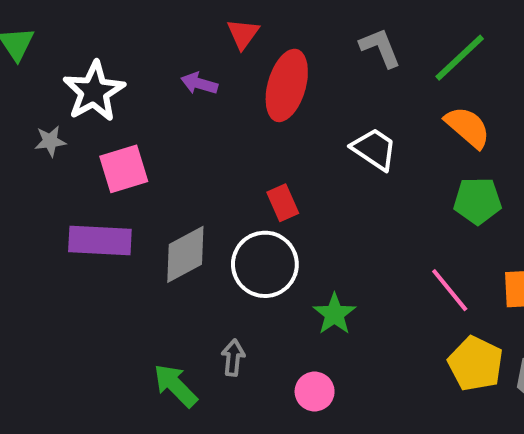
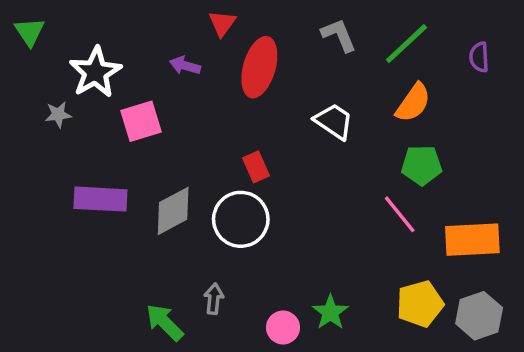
orange semicircle: (468, 127) -> (413, 103), turned 84
pink square: (124, 169) -> (141, 121), moved
pink line: (450, 290) -> (400, 214), moved
green star: (334, 314) -> (330, 312), moved
yellow pentagon: (476, 364) -> (420, 304), turned 30

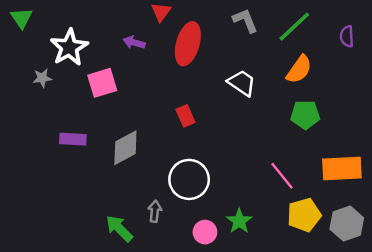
purple rectangle: (100, 199) -> (73, 139), size x0.7
pink line: (400, 214) -> (282, 176), moved
white circle: (241, 219) -> (189, 179), moved

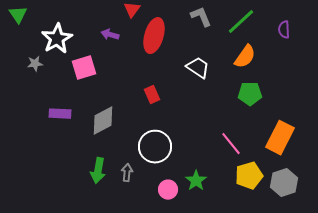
orange rectangle: (342, 168) -> (280, 138), turned -60
green arrow: (119, 228) -> (98, 171), moved, turned -125

